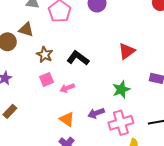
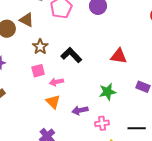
red triangle: (127, 51) -> (119, 56), turned 36
orange triangle: (67, 119) -> (53, 102), moved
pink cross: (121, 123) -> (102, 123), size x0.6

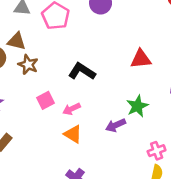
brown star: (40, 47) -> (28, 65), moved
purple arrow: (80, 110) -> (116, 125), moved
pink cross: (102, 123) -> (157, 151), moved

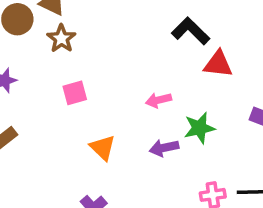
black L-shape: (82, 71) -> (191, 31), moved
pink arrow: (71, 109) -> (159, 100), moved

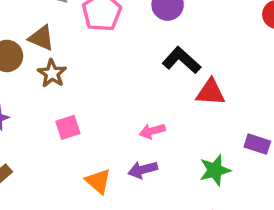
green star: (199, 128) -> (215, 170), moved
purple arrow: (164, 148) -> (143, 170), moved

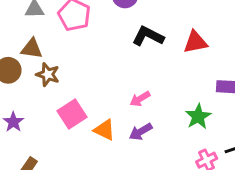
red triangle: (211, 92) -> (195, 42), moved
pink square: (68, 127) -> (72, 114), size x1.4
orange triangle: (98, 181) -> (104, 130), moved

